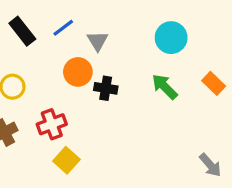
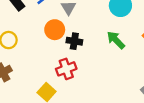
red cross: (52, 124) -> (66, 69), moved

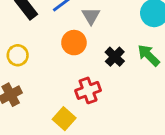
black cross: (74, 41) -> (115, 57), moved, turned 35

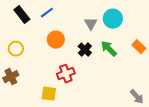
gray triangle: (91, 16) -> (91, 24), moved
yellow square: (64, 119) -> (49, 94), turned -35

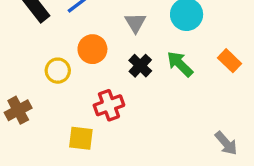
gray triangle: (91, 24) -> (135, 23), moved
yellow circle: (16, 49) -> (58, 71), moved

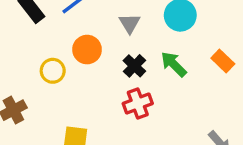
red cross: (109, 105) -> (138, 104), moved

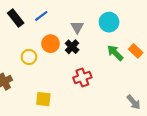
green arrow: (174, 64) -> (115, 53), moved
black cross: (134, 66) -> (72, 47), moved

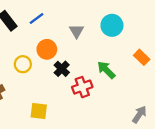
black cross: (72, 47) -> (62, 69), moved
green arrow: (115, 53) -> (106, 70), moved
gray arrow: (134, 102) -> (139, 114), turned -105

